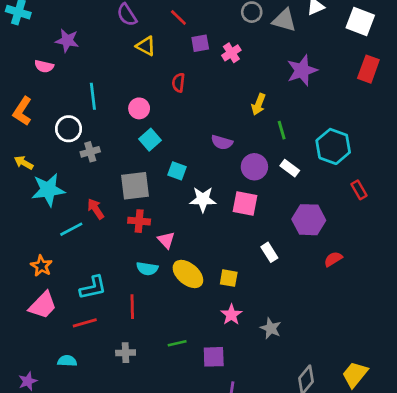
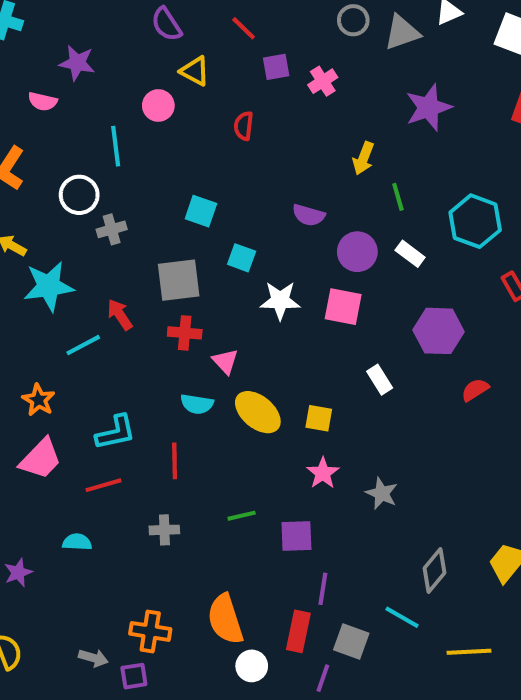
gray triangle: (284, 20) -> (402, 32), turned -35
pink circle: (139, 108) -> (158, 105), moved
cyan square: (150, 140) -> (201, 211), turned -30

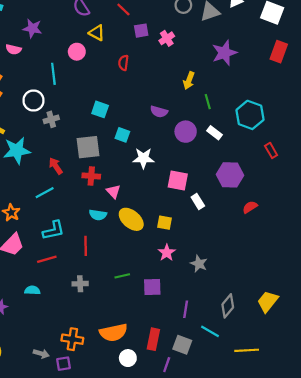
pink square: (343, 307) -> (178, 180), moved
cyan line: (83, 345) -> (45, 193), moved
purple line: (323, 589) -> (186, 309), moved
orange semicircle: (225, 619) -> (113, 333), turned -84

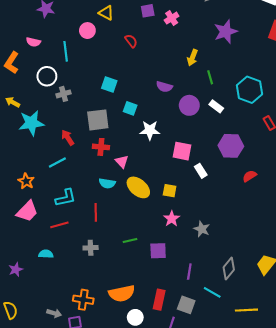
pink semicircle: (14, 49) -> (33, 42), moved
red semicircle: (123, 63) -> (131, 41), turned 136

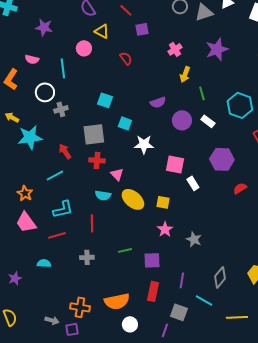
pink cross: (172, 18) -> (175, 49), moved
purple semicircle: (164, 87) -> (158, 102), turned -35
pink trapezoid: (27, 211) -> (26, 222), turned 100
red rectangle: (159, 300) -> (153, 291), moved

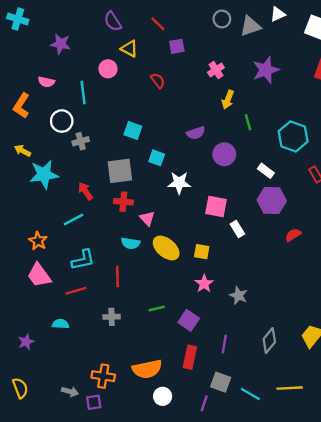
white rectangle: (208, 121) -> (266, 171), moved
purple square: (152, 260) -> (189, 320), turned 36
cyan line: (204, 300) -> (250, 394), moved

